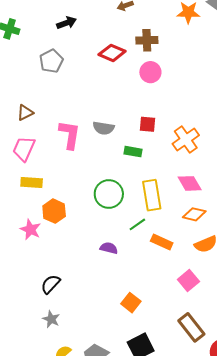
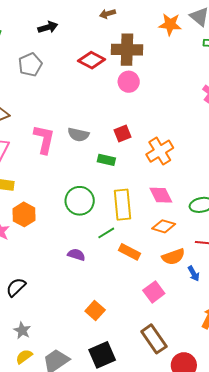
brown cross: (147, 40) -> (127, 50), size x1.4
red square: (147, 124) -> (122, 133), turned -30
gray star: (51, 319) -> (22, 330), moved

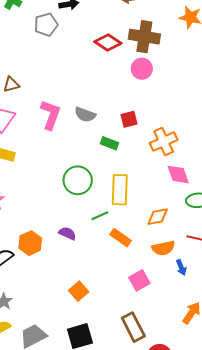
gray pentagon: (30, 65) -> (46, 25), moved
pink diamond: (161, 195) -> (178, 175), moved
orange hexagon: (24, 214) -> (30, 243), moved
orange diamond: (164, 226) -> (158, 217), turned -35

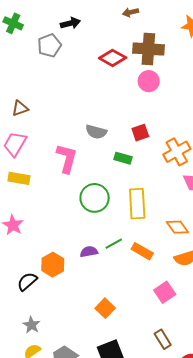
pink L-shape: (51, 115) -> (67, 158), moved
green line: (100, 216) -> (114, 244), moved
orange diamond: (158, 217) -> (177, 227), turned 70
purple semicircle: (67, 233) -> (89, 252), turned -30
brown rectangle: (133, 327) -> (163, 339), size x0.7

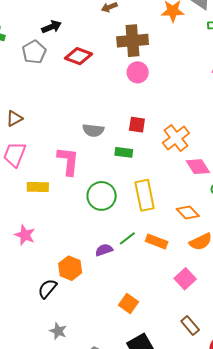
red diamond: (113, 58) -> (78, 56), moved
red square: (140, 133) -> (137, 125), turned 36
yellow rectangle: (19, 178) -> (38, 187), moved

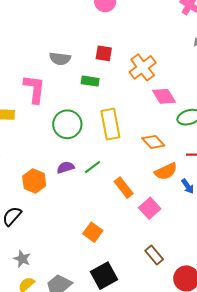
orange rectangle: (157, 242) -> (124, 188), moved, turned 30
purple semicircle: (104, 250) -> (66, 167), moved
orange hexagon: (70, 268) -> (34, 181), moved

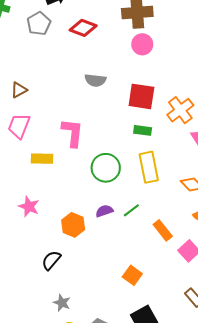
red square: (104, 53) -> (141, 96), size x1.6
gray semicircle: (60, 59) -> (95, 80), moved
green rectangle: (90, 81) -> (143, 130), moved

